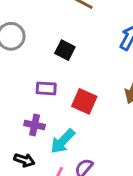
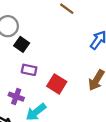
black square: (65, 50) -> (22, 44), moved

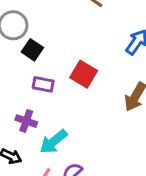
red square: (57, 84) -> (84, 74), moved

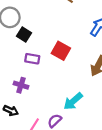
cyan arrow: (53, 142) -> (73, 101), moved

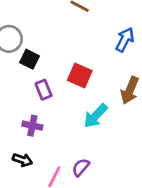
purple rectangle: (32, 59) -> (44, 90), turned 64
cyan arrow: (73, 101) -> (96, 116), moved

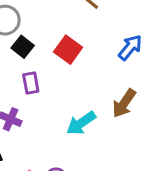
red square: (80, 75) -> (68, 50), moved

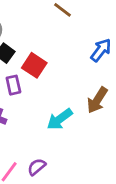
red square: (68, 50) -> (34, 65), moved

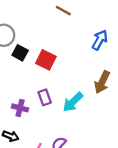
purple rectangle: (13, 85) -> (45, 97), moved

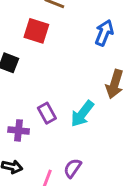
red square: (46, 60) -> (36, 31), moved

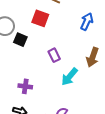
purple rectangle: (47, 113) -> (54, 55), moved

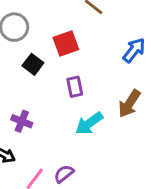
red square: (40, 18) -> (66, 43), moved, turned 36
black square: (20, 40) -> (33, 64), moved

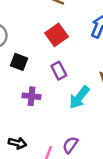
red square: (66, 43) -> (57, 35), moved
purple cross: (22, 121) -> (31, 96), moved

